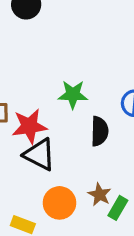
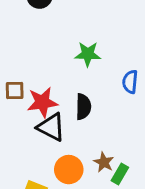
green star: (73, 95) -> (88, 54), moved
black semicircle: (100, 131) -> (83, 107), moved

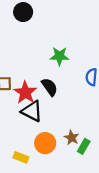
red star: (42, 102) -> (25, 92), turned -30
black semicircle: (83, 107) -> (50, 87), moved, turned -36

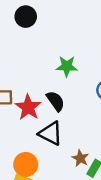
black triangle: (32, 111) -> (51, 133), moved
orange circle: (45, 143) -> (26, 164), moved

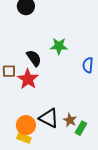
black semicircle: (56, 101) -> (34, 58), moved
black triangle: (51, 133) -> (49, 118), moved

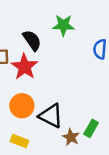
brown star: (70, 120) -> (71, 137), moved
orange circle: (26, 125) -> (22, 106), moved

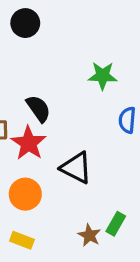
green star: (63, 25) -> (103, 76), moved
black triangle: (51, 116) -> (76, 168), moved

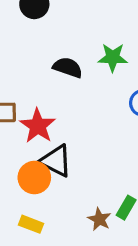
black semicircle: (38, 109) -> (68, 67), moved, turned -36
black triangle: (76, 168) -> (56, 161), moved

